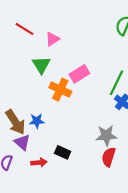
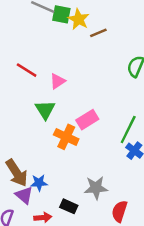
blue star: (37, 121) -> (39, 183), moved
gray star: (106, 136) -> (96, 188), moved

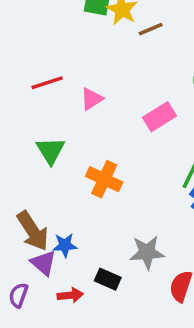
red line: (27, 70) -> (47, 83), turned -50
green triangle: (45, 110) -> (51, 151), moved
pink rectangle: (87, 120) -> (159, 117), moved

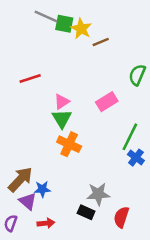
pink triangle: (92, 99) -> (62, 102), moved
green triangle: (51, 151) -> (62, 119), moved
brown arrow: (33, 231) -> (20, 179), turned -104
black rectangle: (108, 279) -> (86, 212), moved

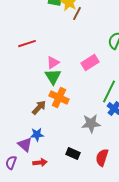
brown line: (101, 42) -> (77, 14), moved, turned -40
brown arrow: (20, 179) -> (39, 108), moved, size x0.7
gray star: (98, 194) -> (91, 124), moved

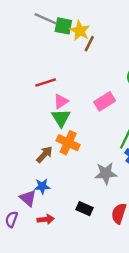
red line: (27, 44) -> (46, 83), moved

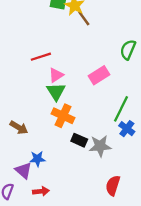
brown line: (89, 44) -> (84, 18), turned -63
brown arrow: (44, 154) -> (19, 127), moved, turned 78
black rectangle: (85, 209) -> (79, 140), moved

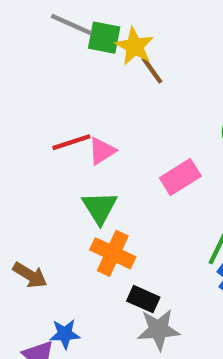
pink triangle: (56, 75) -> (102, 151), moved
gray star: (100, 146) -> (159, 330), moved

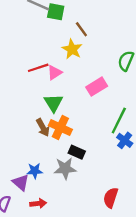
yellow star: (135, 46) -> (72, 49), moved
brown arrow: (30, 275) -> (43, 128), moved, turned 30
gray star: (159, 330) -> (65, 168), moved

